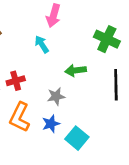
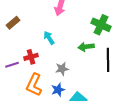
cyan arrow: (42, 44) -> (49, 38), moved
green arrow: (76, 70) -> (86, 47), moved

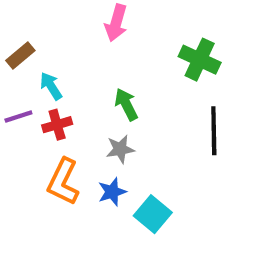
cyan arrow: (49, 38) -> (51, 86), moved
green arrow: (86, 47) -> (126, 104), moved, turned 70
purple line: (12, 65) -> (18, 117), moved

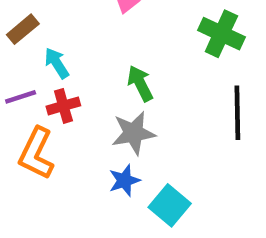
gray star: (120, 149) -> (133, 133), size x1.4
orange L-shape: (63, 182) -> (36, 153), moved

